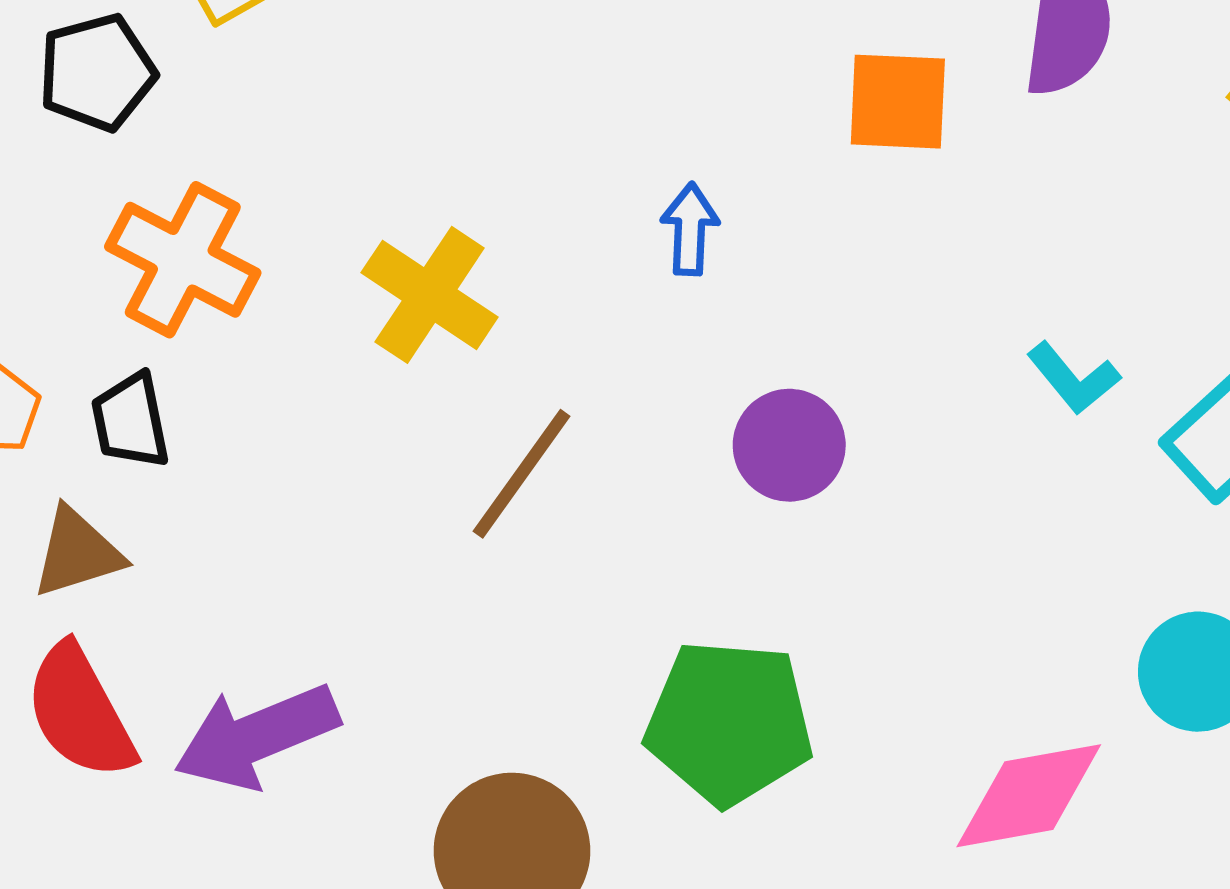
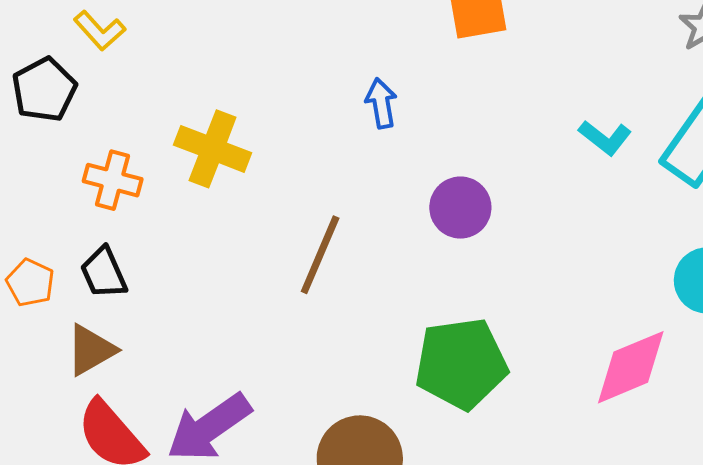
orange cross: (183, 260) -> (113, 180), size x0.7
yellow cross: (430, 295) -> (213, 149), moved

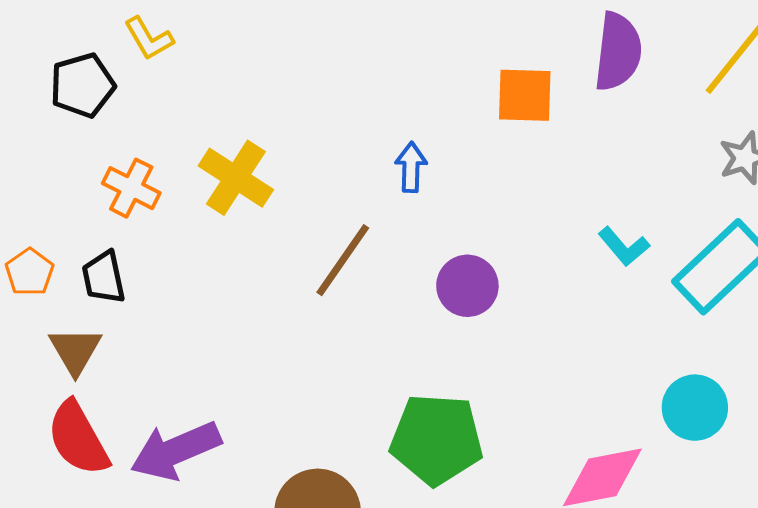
brown line: (320, 255) -> (343, 260), moved
brown triangle: (91, 350) -> (75, 351), turned -42

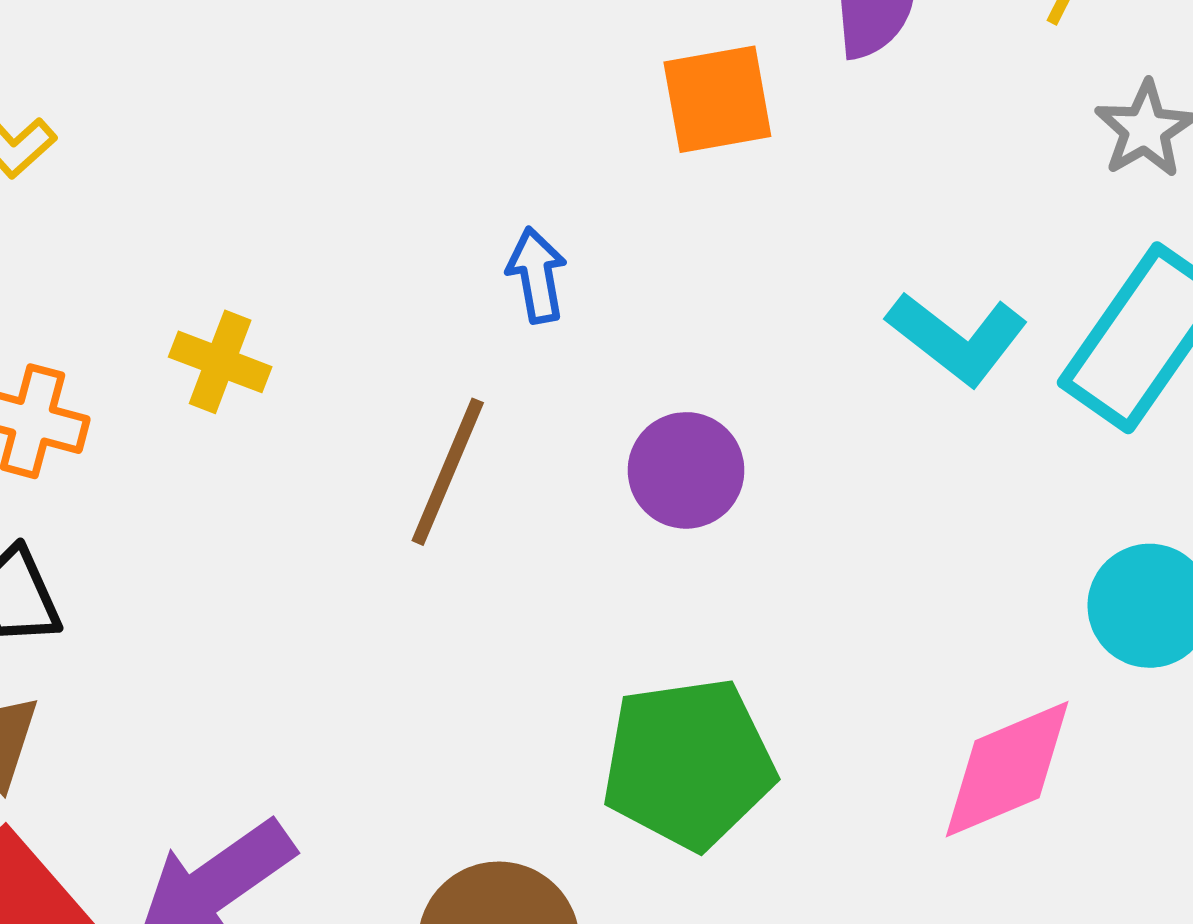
yellow cross: (236, 178) -> (220, 362), size x0.7
cyan L-shape: (624, 247) -> (957, 338), size x1.4

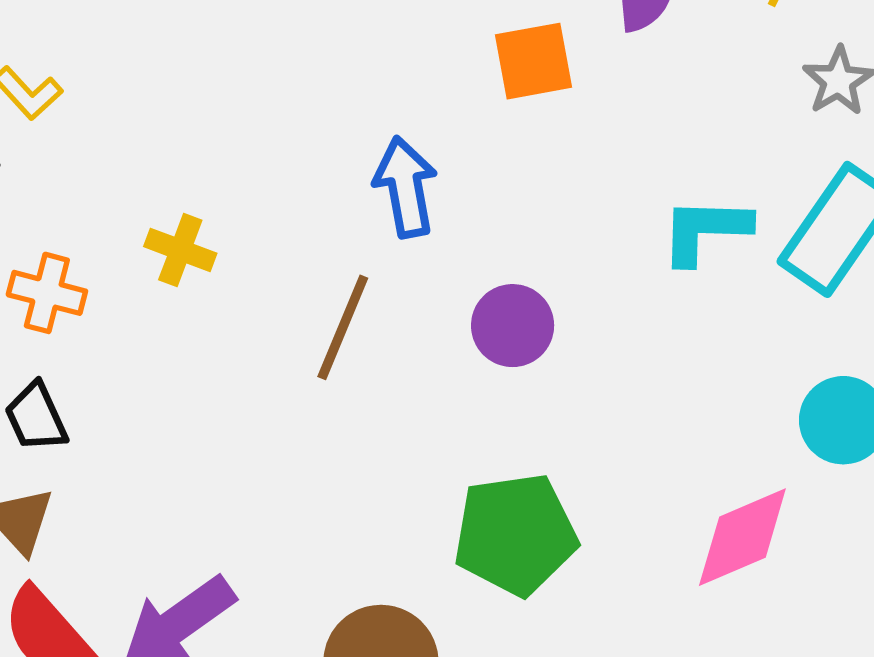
blue arrow: (537, 275) -> (406, 187), size x1.5
cyan L-shape: (957, 338) -> (705, 230), turned 144

